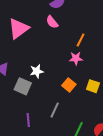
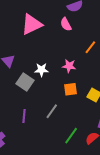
pink star: (76, 58) -> (69, 66), moved
orange square: (69, 85) -> (70, 89), turned 32

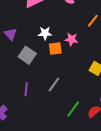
white star: (41, 70) -> (45, 33), moved
orange square: (70, 89) -> (55, 48), moved

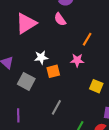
pink star: (71, 39) -> (77, 60), moved
purple line: (26, 89) -> (18, 115), moved

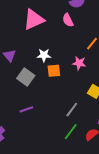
gray line: (56, 107) -> (72, 110), moved
purple line: (18, 115) -> (26, 109), moved, turned 64

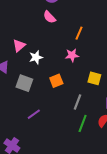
pink triangle: (34, 20) -> (19, 46), moved, size x0.6
orange square: (54, 71) -> (56, 81), moved

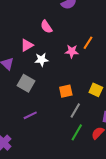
pink semicircle: (49, 17) -> (46, 27), moved
pink star: (72, 55) -> (72, 51), moved
orange square: (56, 81) -> (66, 91), moved

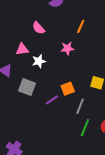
orange line: (88, 43) -> (81, 26), moved
pink triangle: (27, 45) -> (22, 49), turned 32
purple line: (30, 115) -> (52, 100), moved

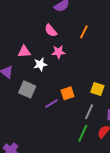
pink semicircle: (38, 28) -> (51, 30), moved
pink star: (67, 48) -> (58, 52), moved
gray line: (80, 106) -> (89, 112), moved

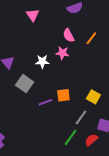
pink semicircle: (51, 30) -> (69, 35), moved
pink triangle: (24, 52) -> (33, 15), moved, turned 48

